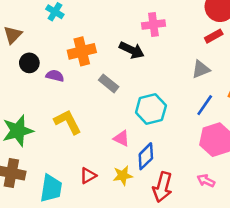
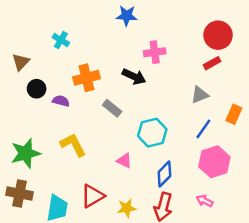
blue diamond: (146, 156) -> (164, 174), moved
red triangle: (88, 176) -> (93, 196), size x1.5
yellow star: (123, 176) -> (127, 208), moved

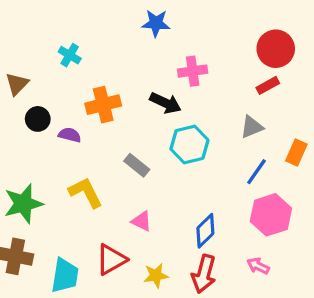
gray rectangle: (112, 108) -> (137, 165), moved
cyan hexagon: (152, 133) -> (189, 145), moved
pink triangle: (124, 161) -> (142, 221), moved

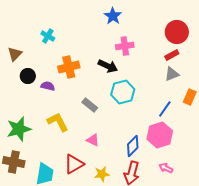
blue star: (156, 23) -> (113, 16), moved, turned 30
gray triangle: (252, 127) -> (172, 74), moved
pink hexagon: (271, 215) -> (160, 135), moved

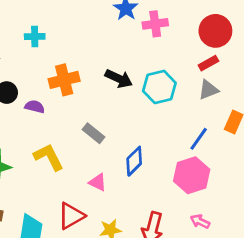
cyan cross: (48, 36) -> (35, 37), turned -32
pink cross: (125, 46) -> (155, 24), moved
cyan hexagon: (123, 92) -> (159, 87), moved
blue diamond: (133, 146) -> (134, 161), moved

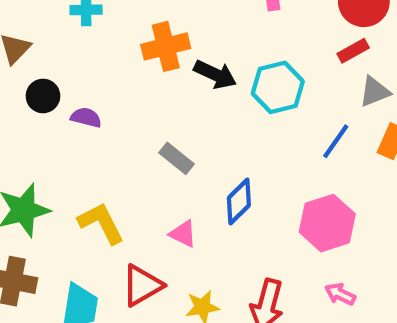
orange cross: (64, 80) -> (166, 46), moved
gray triangle: (208, 90) -> (375, 92), moved
blue line: (199, 139) -> (336, 141), moved
yellow L-shape: (49, 157) -> (101, 223), moved

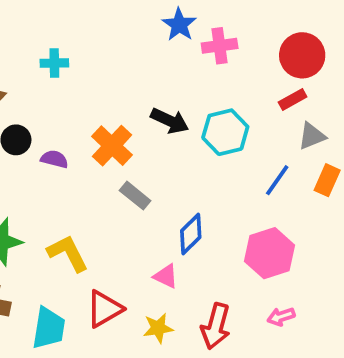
orange cross: (166, 46) -> (112, 146), moved, turned -33
pink triangle: (183, 234) -> (166, 276), moved
pink arrow: (340, 294) -> (281, 317), turned -44

